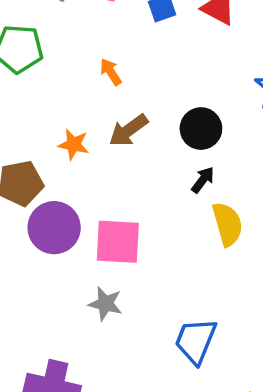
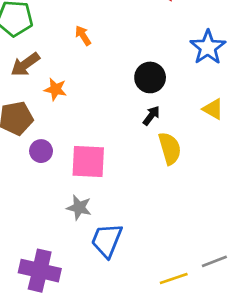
brown arrow: (128, 130) -> (25, 64), moved
purple circle: (54, 228) -> (41, 151), size x0.6
blue trapezoid: (196, 341) -> (107, 240), moved

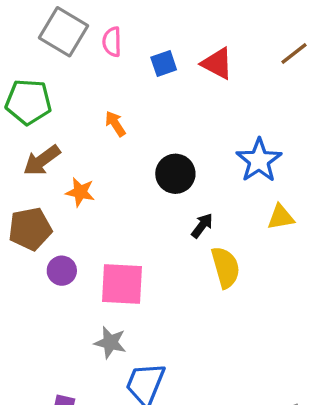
blue star: (208, 47) -> (259, 160), moved
black circle: (150, 77) -> (175, 174), moved
yellow triangle: (213, 109) -> (281, 217), turned -40

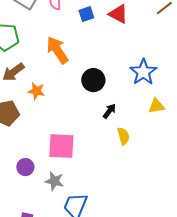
orange arrow: (115, 124) -> (57, 50), size x1.8
yellow semicircle: (226, 267) -> (123, 136), size x0.7
purple circle: (62, 271) -> (25, 167), moved

